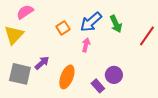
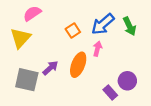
orange ellipse: (67, 77) -> (78, 65), moved

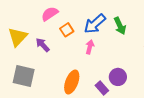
pink semicircle: (32, 13) -> (50, 14), moved
orange ellipse: (78, 65) -> (72, 82), moved
purple arrow: (50, 68) -> (43, 45), moved, turned -91

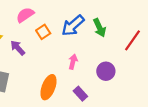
pink arrow: (90, 47) -> (73, 62), moved
purple circle: (118, 77) -> (106, 71), moved

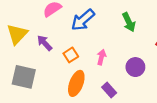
blue arrow: (73, 26) -> (83, 20), moved
orange square: (43, 32) -> (71, 55), moved

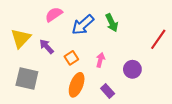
green arrow: (129, 22) -> (112, 23), moved

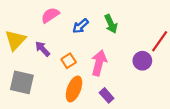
blue arrow: (83, 25) -> (81, 26), size x0.7
pink arrow: (100, 60) -> (99, 63), size x1.6
purple circle: (132, 69) -> (142, 61), moved

